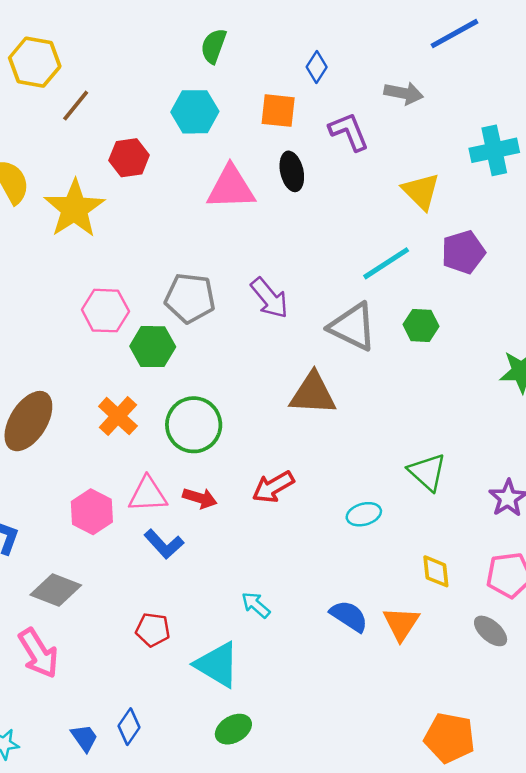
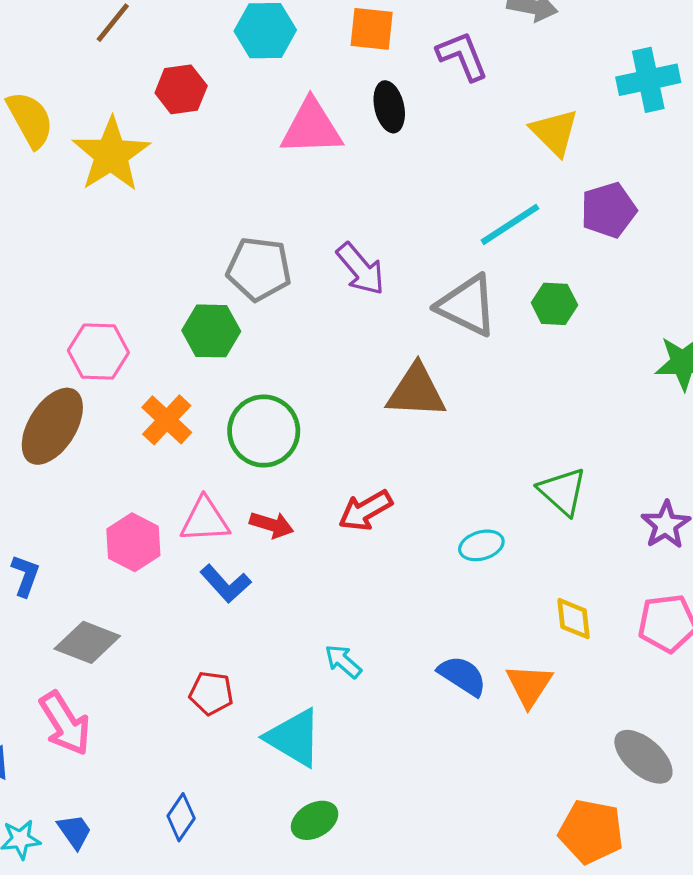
pink hexagon: (105, 311) -> (98, 352), moved
gray ellipse: (491, 631) -> (643, 757), moved, size x1.4
blue trapezoid: (84, 738) -> (75, 831), moved

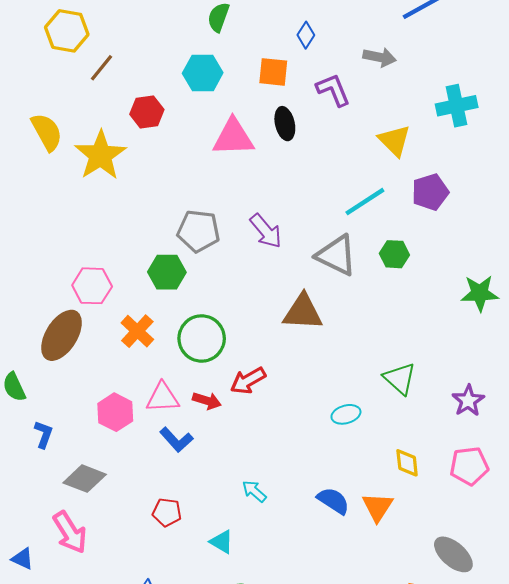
red arrow: (365, 510) -> (248, 381), moved
cyan triangle: (294, 738) -> (222, 542), size x0.6

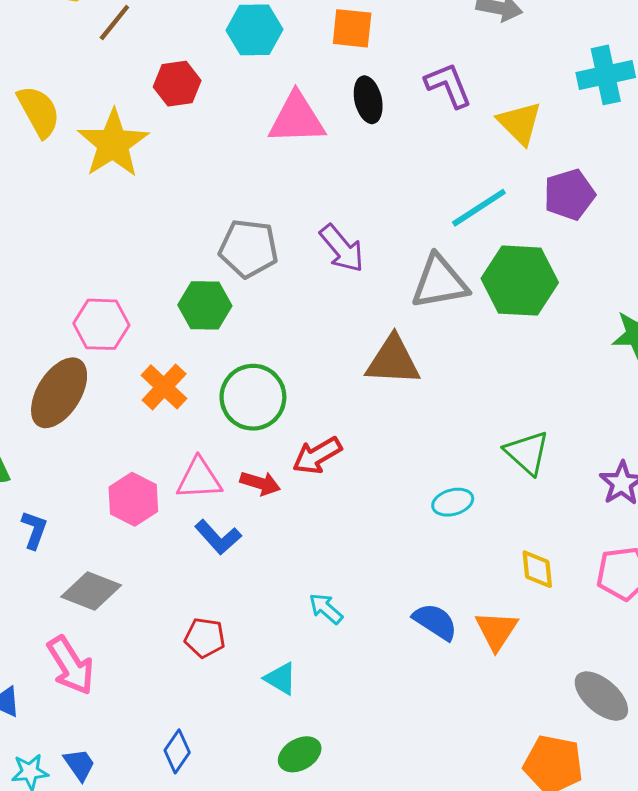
purple L-shape: (333, 90) -> (448, 85), moved
green hexagon: (394, 254) -> (520, 281), size x1.8
gray triangle: (336, 255) -> (440, 282), turned -36

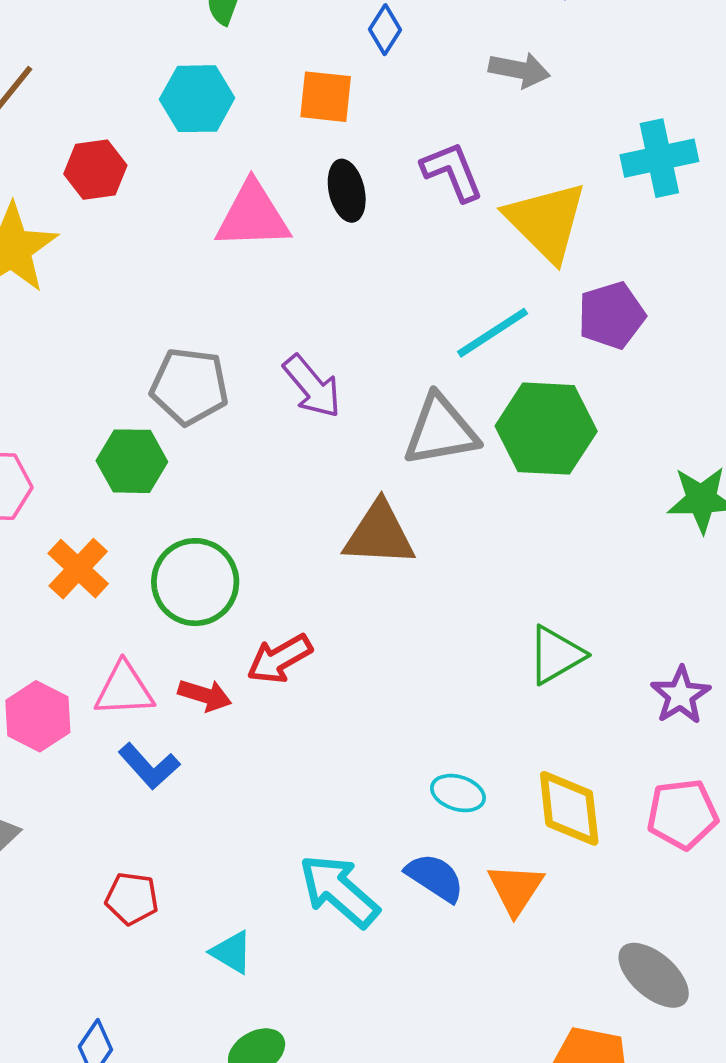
yellow triangle: (520, 123) -> (546, 221), size x1.4
green triangle: (527, 453) -> (556, 655), turned 48
cyan ellipse: (453, 502) -> (458, 793), moved, turned 33
yellow diamond: (537, 569) -> (569, 808), size x1.5
cyan arrow: (326, 609) -> (339, 891), moved, size x1.8

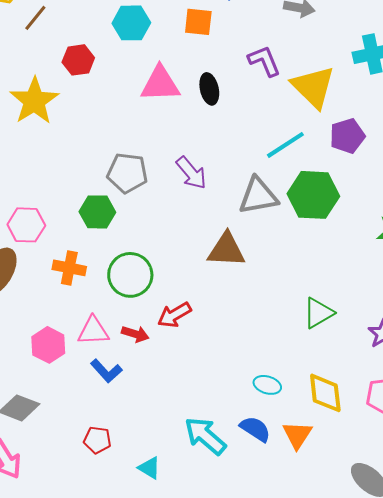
black ellipse: (347, 191) -> (209, 89), moved
orange cross: (78, 569) -> (69, 268), turned -32

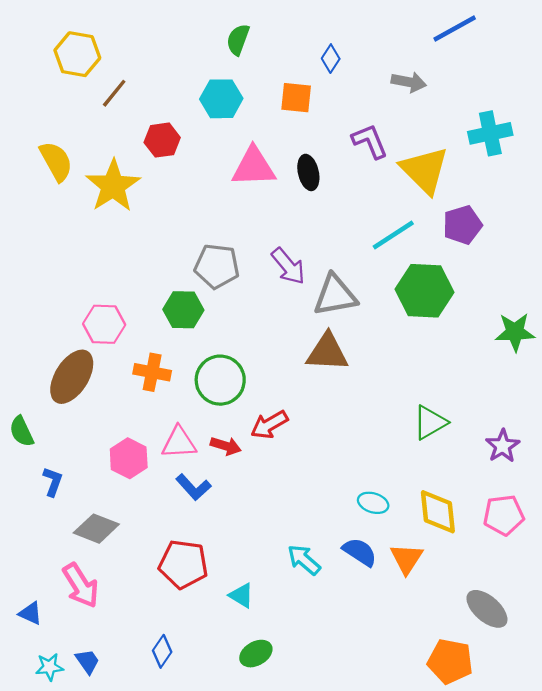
gray triangle: (258, 196) -> (335, 295), moved
cyan arrow: (205, 436) -> (304, 560), size x0.7
red pentagon: (97, 440) -> (183, 564), size x1.6

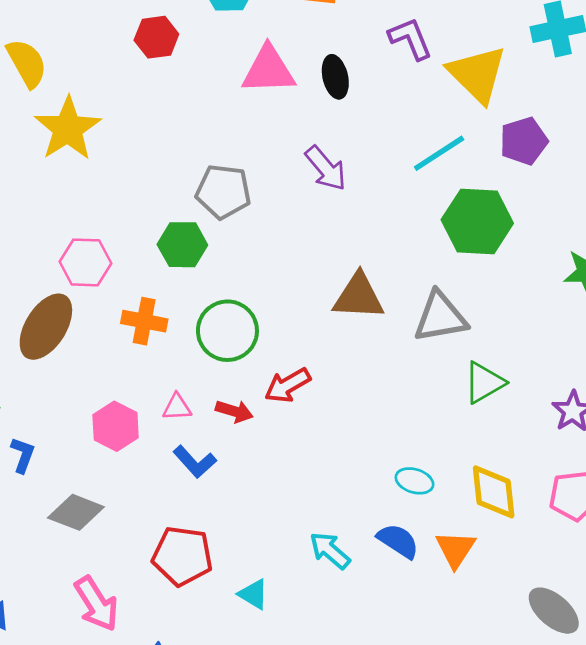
yellow star: (113, 186) -> (68, 129), moved
purple arrow: (288, 266) -> (326, 168), moved
gray triangle: (335, 295) -> (440, 317), moved
pink triangle: (179, 443) -> (177, 407), size x0.7
pink arrow: (81, 585) -> (96, 604), moved

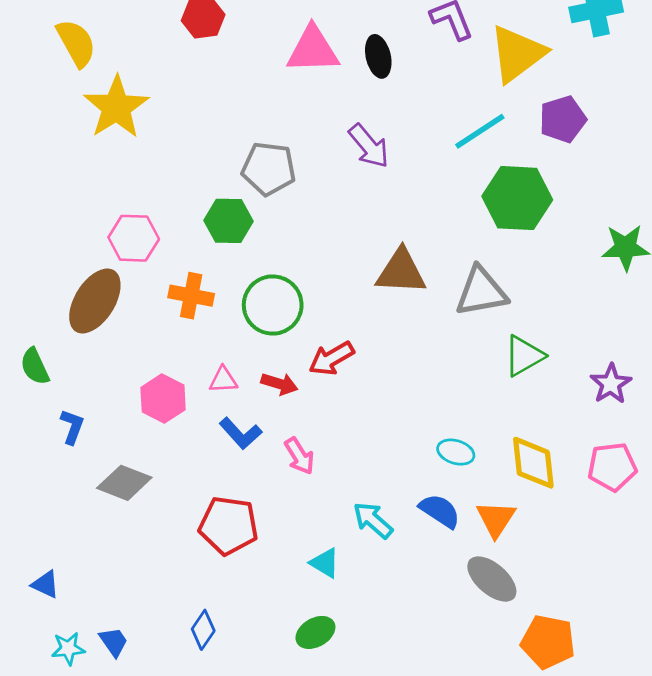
yellow triangle: (477, 74) -> (517, 54), turned 38
cyan triangle: (253, 594) -> (325, 563), moved
pink arrow: (96, 604) -> (299, 456), moved, size x0.7
gray ellipse: (554, 611) -> (492, 579), moved

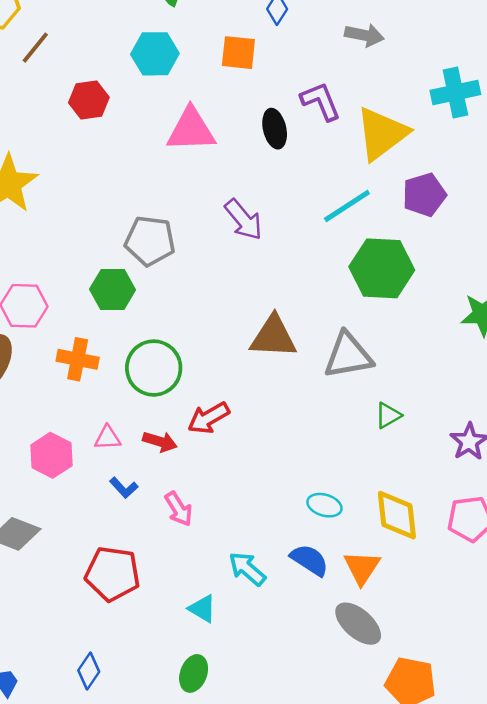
black ellipse: (378, 56) -> (275, 129), moved
green triangle: (524, 356) -> (388, 415), size x0.7
blue L-shape: (241, 433) -> (124, 488), size x0.7
green ellipse: (315, 632) -> (194, 673), turned -40

